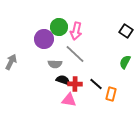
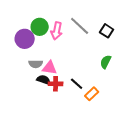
gray line: (75, 54) -> (80, 26), moved
orange rectangle: (111, 94) -> (92, 94), turned 32
pink triangle: (69, 100) -> (50, 68), moved

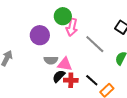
gray line: (80, 26) -> (95, 44), moved
green circle: (40, 27) -> (63, 16), moved
black semicircle: (44, 80) -> (59, 76), turned -64

